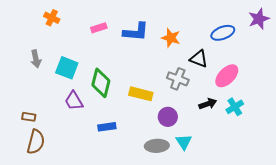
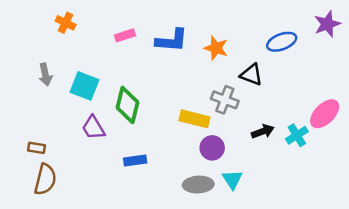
pink ellipse: (227, 76) -> (325, 114), moved
yellow rectangle: (141, 94) -> (194, 119), moved

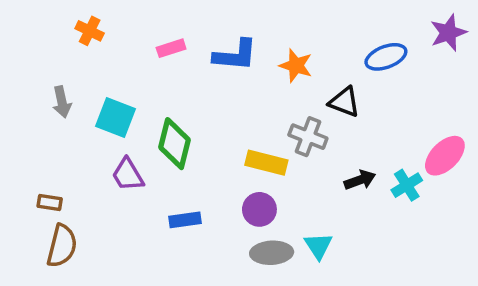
purple circle: (212, 148) -> (259, 209), moved

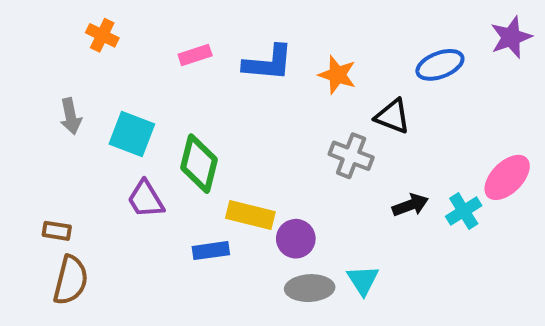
yellow rectangle: (266, 163) -> (250, 215), moved

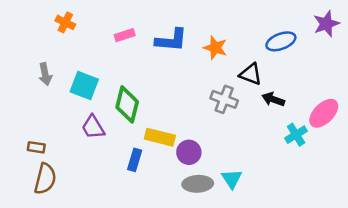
black arrow: (410, 205) -> (273, 99), moved, turned -140
blue rectangle: (211, 251) -> (135, 160), turned -65

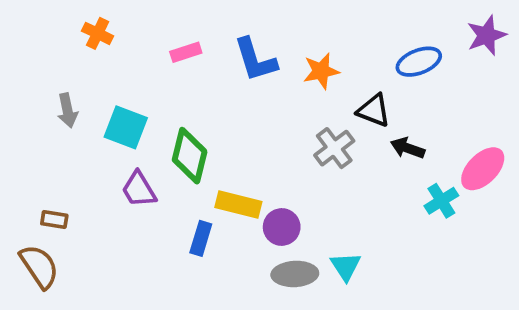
blue L-shape: (171, 40) -> (255, 60), turned 68
orange star: (215, 48) -> (321, 71), turned -30
gray cross: (224, 99) -> (334, 148), turned 32
brown semicircle: (45, 179) -> (39, 266), moved, turned -48

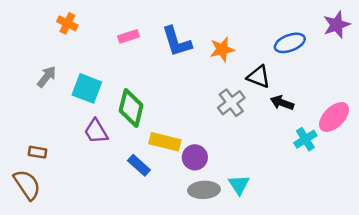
gray arrow: (67, 111) -> (47, 77), turned -130
blue rectangle: (201, 238) -> (139, 165), turned -65

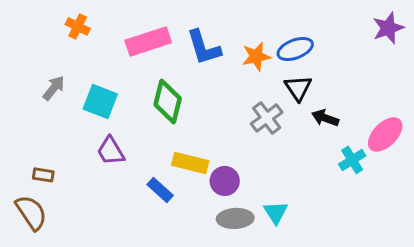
pink rectangle: (128, 36) -> (148, 41), size x1.8
blue ellipse: (290, 43) -> (295, 49), moved
black triangle: (259, 77) -> (298, 88), turned 35
green diamond: (131, 108) -> (168, 101), moved

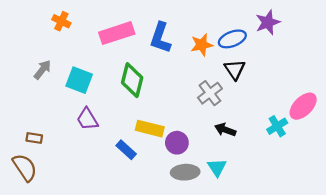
purple star: (388, 28) -> (268, 22), moved
blue L-shape: (204, 47) -> (160, 38), turned 36
black arrow: (325, 118) -> (225, 130), moved

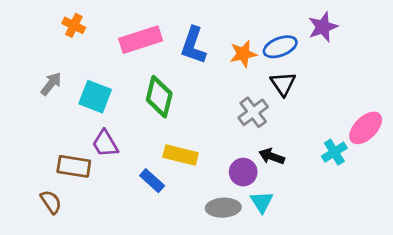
brown rectangle: (34, 138) -> (74, 166), moved, size x1.6
purple circle: (177, 143) -> (243, 172), moved
brown semicircle: (25, 167) -> (51, 202), moved, size x0.7

